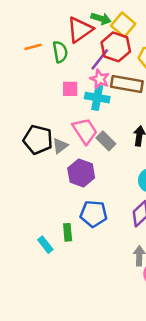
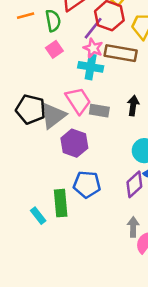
pink square: (70, 89) -> (54, 49), moved, turned -35
gray rectangle: (106, 141) -> (99, 111), turned -36
gray triangle: (60, 146) -> (53, 116), size x1.6
green rectangle: (68, 232) -> (61, 203), size x1.5

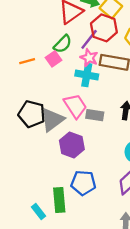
orange line: (26, 16) -> (27, 61), moved
green semicircle: (53, 21) -> (63, 44), moved, turned 54

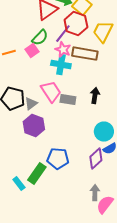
gray triangle: (52, 120) -> (31, 104), size x0.6
purple hexagon: (72, 145) -> (34, 126), moved
green rectangle: (59, 200) -> (37, 174), turned 40

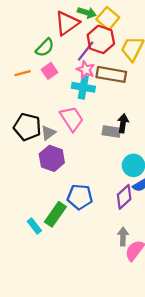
green semicircle: (40, 38) -> (45, 48), moved
gray rectangle: (68, 100) -> (111, 132), moved

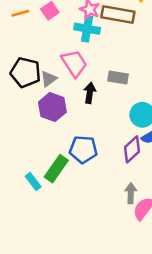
black arrow: (123, 123) -> (90, 93), moved

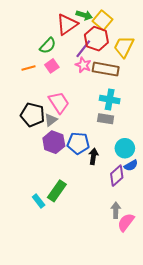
cyan cross: (87, 29) -> (110, 99), moved
pink trapezoid: (74, 63) -> (59, 103), moved
black arrow: (90, 93) -> (93, 156), moved
blue pentagon: (83, 149) -> (78, 143), moved

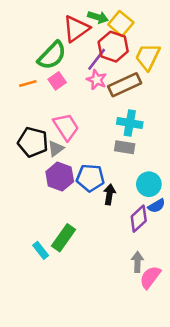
green semicircle: (48, 46) -> (52, 55), size x1.4
brown rectangle: (106, 69) -> (125, 85), turned -35

